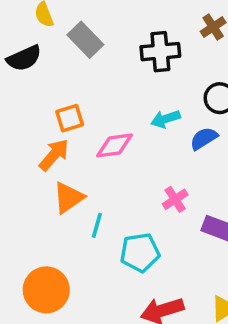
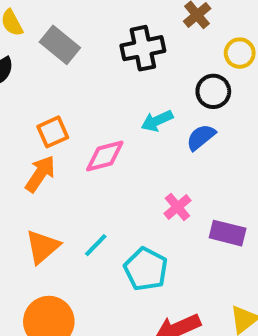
orange triangle: (68, 198) -> (43, 247), moved
cyan line: (97, 225) -> (96, 245), turned 35
cyan pentagon: (140, 253) -> (146, 269), turned -30

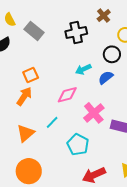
pink diamond: (105, 156) -> (67, 95), moved
pink cross: (177, 207) -> (94, 113), size x1.5
cyan line: (96, 245) -> (52, 122), moved

